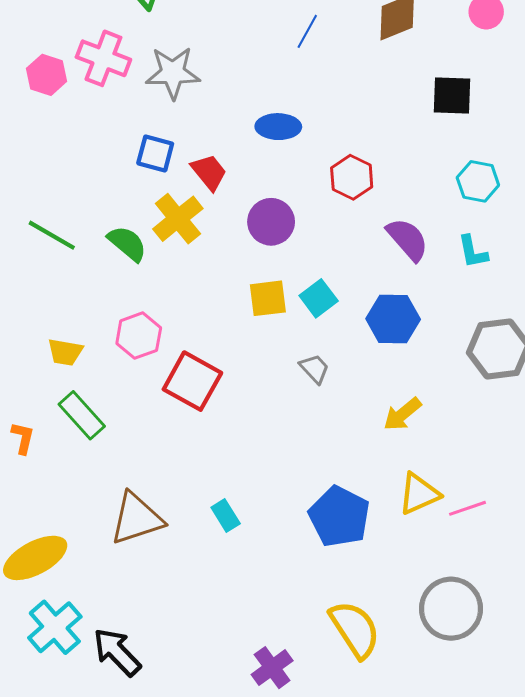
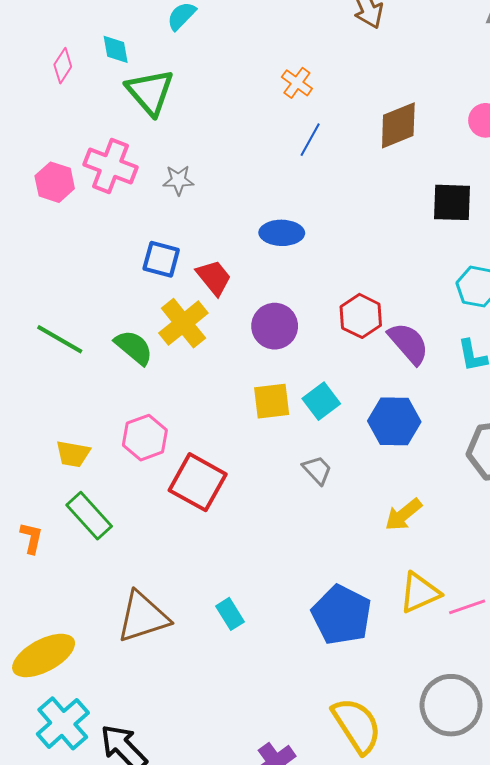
gray star: (173, 73) -> (178, 180), size x0.6
red hexagon: (352, 177) -> (361, 316), moved

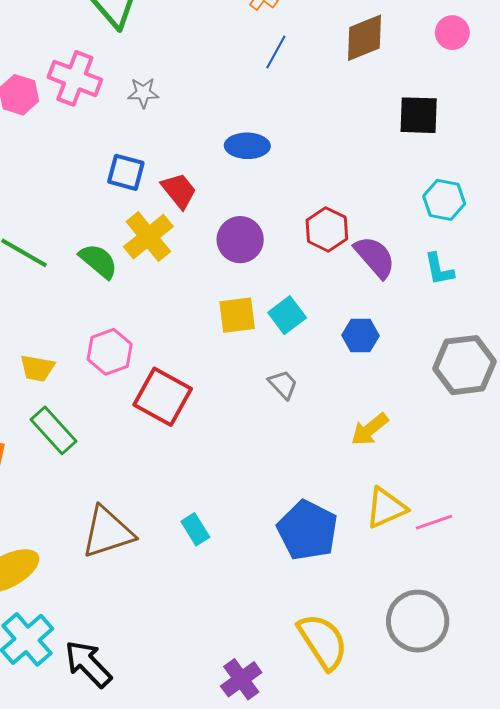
blue hexagon: (394, 421) -> (361, 335), size x0.7

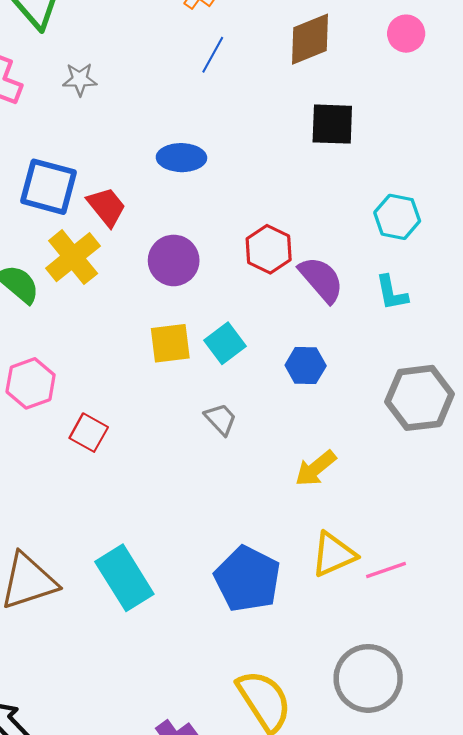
gray star: (143, 93) -> (80, 79), moved
black square: (419, 115) -> (332, 124), moved
blue square: (126, 172) -> (48, 187), size x1.4
red square: (163, 397) -> (89, 433), size x0.6
cyan rectangle: (195, 529) -> (124, 578), size x1.8

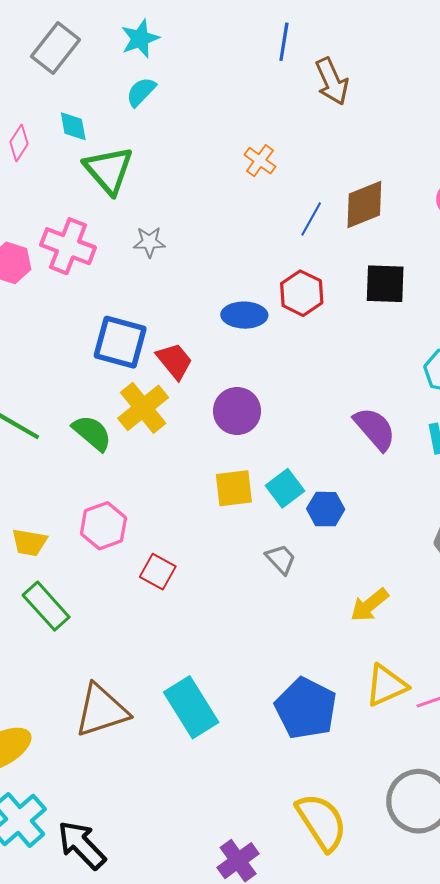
blue line: (213, 55) -> (311, 219), moved
red hexagon: (269, 249) -> (302, 293), moved
blue hexagon: (306, 365) -> (326, 509), moved

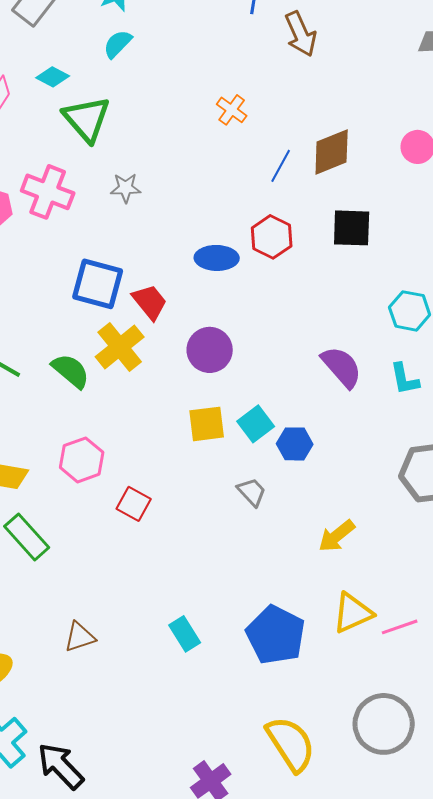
cyan diamond: (73, 126) -> (53, 77), turned -52
cyan rectangle: (191, 707) -> (185, 634), moved, size x0.6
brown triangle: (101, 710) -> (80, 637), size x0.6

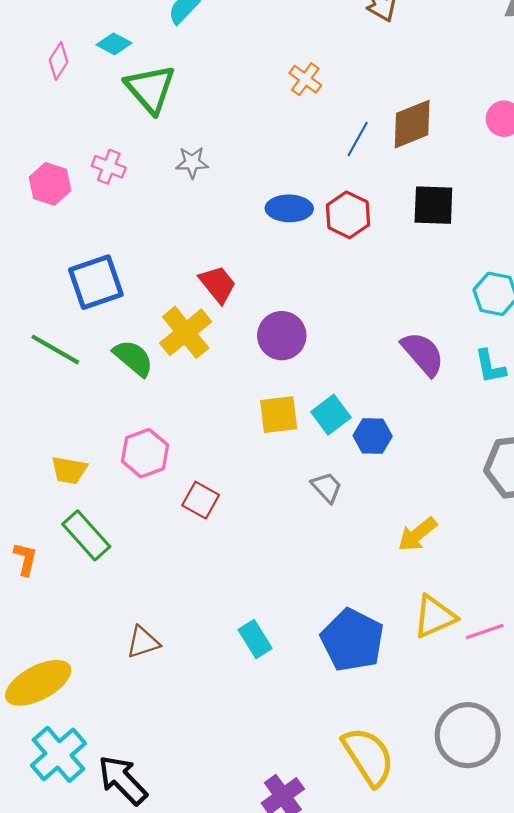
pink cross: (48, 192) -> (109, 167), size x0.6
blue ellipse: (217, 258) -> (289, 208), moved
blue square: (98, 284) -> (96, 282), moved, turned -34

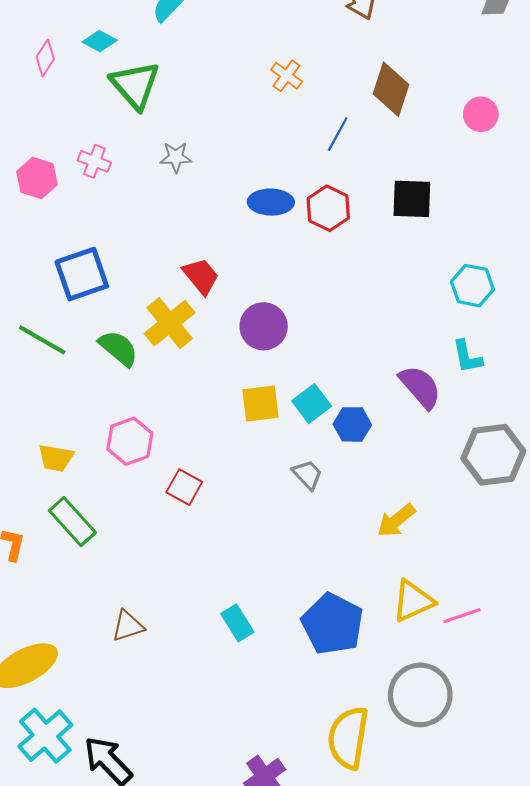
brown diamond: (412, 124) -> (391, 89), moved, turned -50
purple semicircle: (423, 354) -> (420, 387), moved
gray circle: (468, 735) -> (420, 695), moved
yellow semicircle: (368, 757) -> (348, 738), turned -138

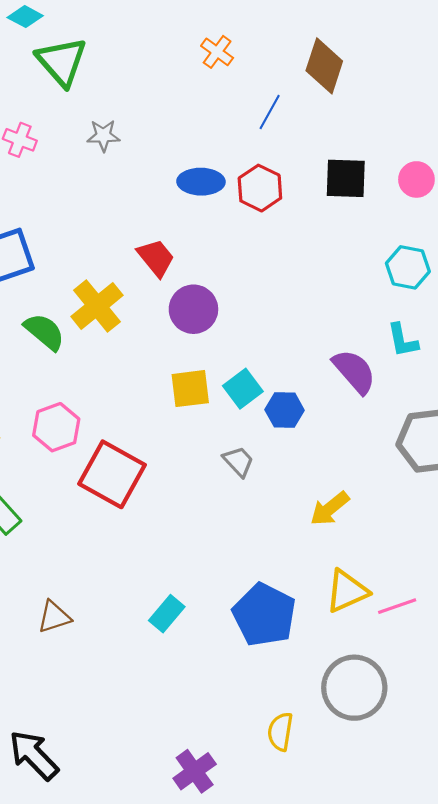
pink circle: (481, 114) -> (416, 179), moved
red trapezoid: (201, 276) -> (156, 258), moved
red square: (184, 487) -> (112, 474), size x1.8
cyan rectangle: (237, 623) -> (167, 614), turned 72
yellow semicircle: (348, 738) -> (280, 732), size x0.6

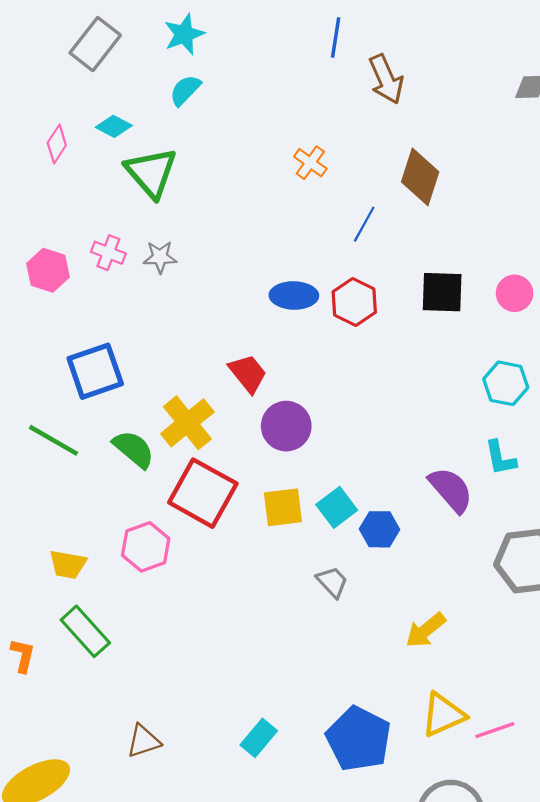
gray star: (103, 136) -> (160, 257), moved
red square: (112, 474) -> (203, 493), moved

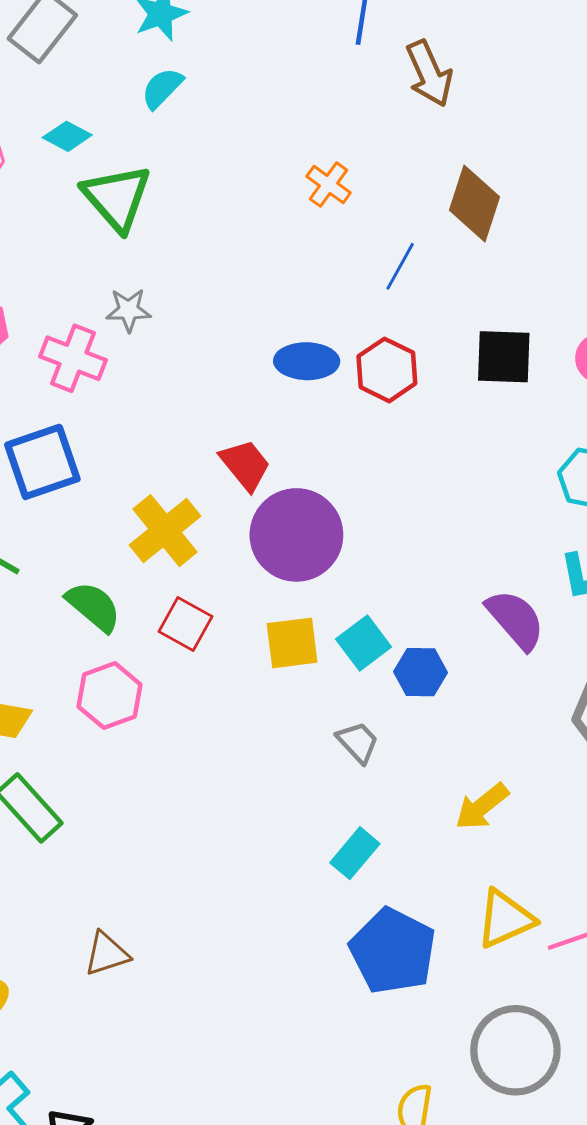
pink cross: (108, 253) -> (73, 358), moved, size x1.4
purple circle: (286, 426) -> (296, 535), size x1.4
green semicircle: (134, 449) -> (93, 606), moved
red square: (203, 493) -> (185, 624), size x0.6
cyan rectangle: (259, 738) -> (355, 853), moved

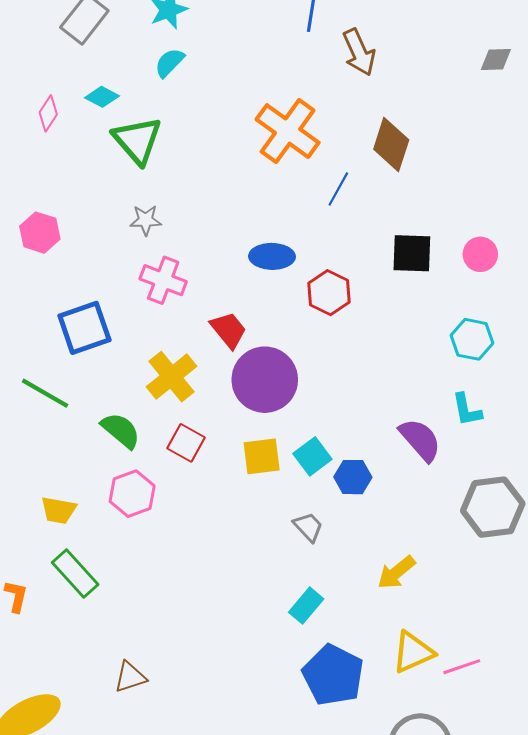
orange cross: (329, 185) -> (288, 131), size x2.0
pink cross: (73, 358) -> (163, 280), moved
red hexagon: (387, 370) -> (329, 293), moved

